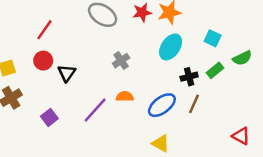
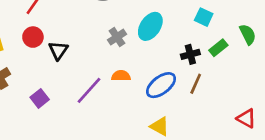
cyan square: (213, 38) -> (204, 17), moved
cyan ellipse: (171, 47) -> (150, 26), moved
green semicircle: (242, 58) -> (248, 34), turned -90

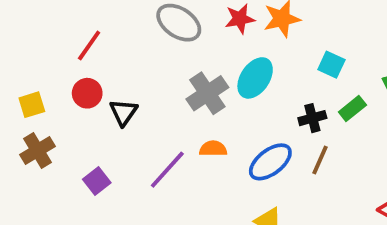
gray cross: (117, 37) -> (207, 93), size x1.5

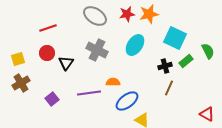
red line: (89, 46) -> (48, 28), turned 36
cyan square: (331, 65) -> (175, 38), size x1.6
gray cross: (207, 93) -> (97, 50), moved, turned -30
blue ellipse: (270, 162) -> (127, 101), moved
purple line: (167, 170) -> (89, 93), turned 40

